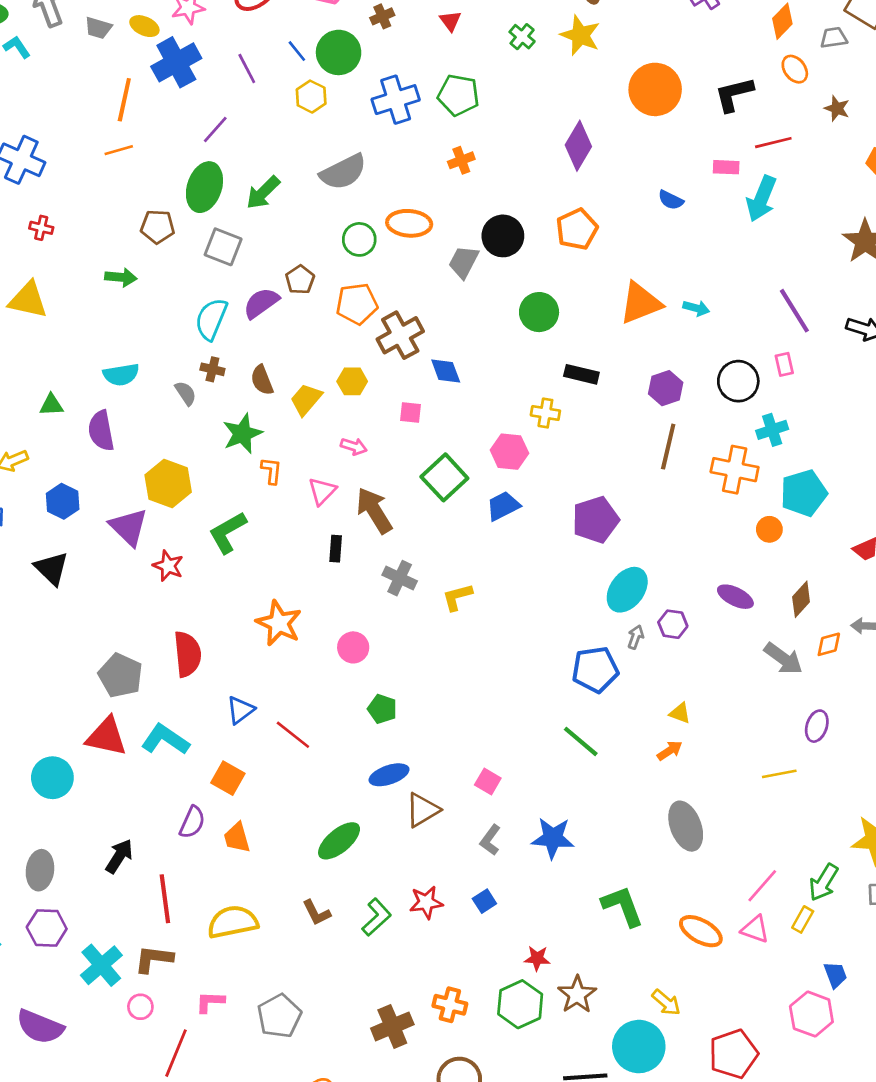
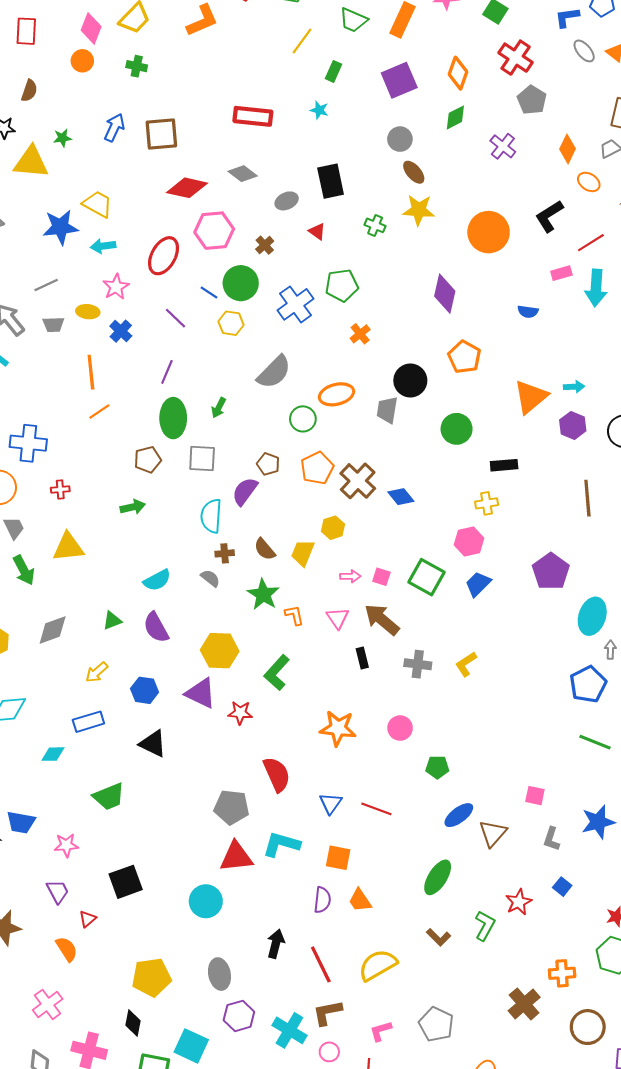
blue cross: (176, 62) -> (121, 331), size x0.6
green arrow: (263, 193) -> (219, 408), size x0.7
purple hexagon: (666, 388) -> (573, 425), moved
pink square: (411, 413) -> (381, 577), moved, turned 30

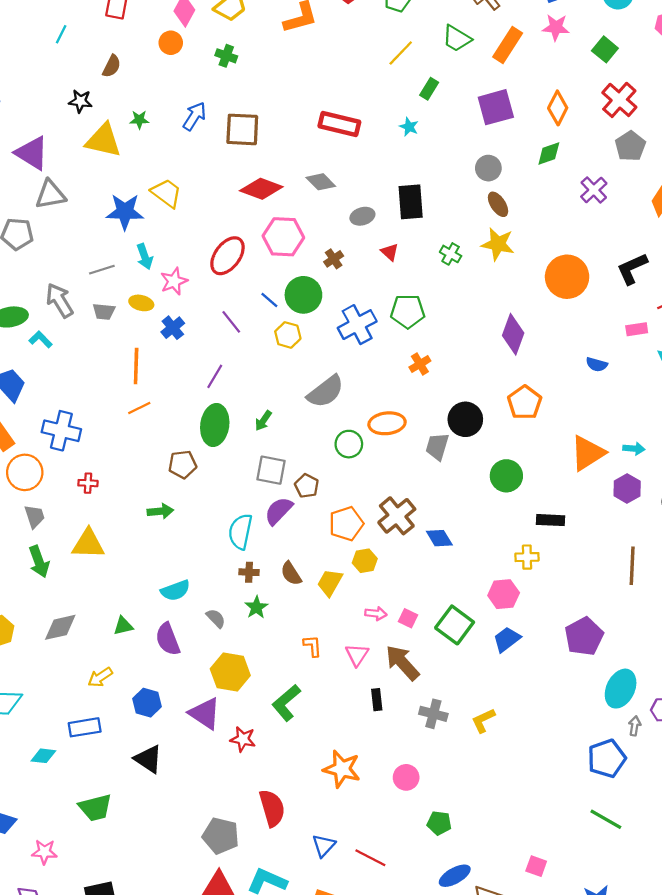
cyan arrow: (103, 246) -> (145, 257), moved, turned -110
gray square: (202, 458) -> (271, 470), moved
orange pentagon: (317, 468) -> (346, 524), moved
gray semicircle: (210, 578) -> (216, 618), moved
green star: (263, 594) -> (256, 607), moved, size x0.7

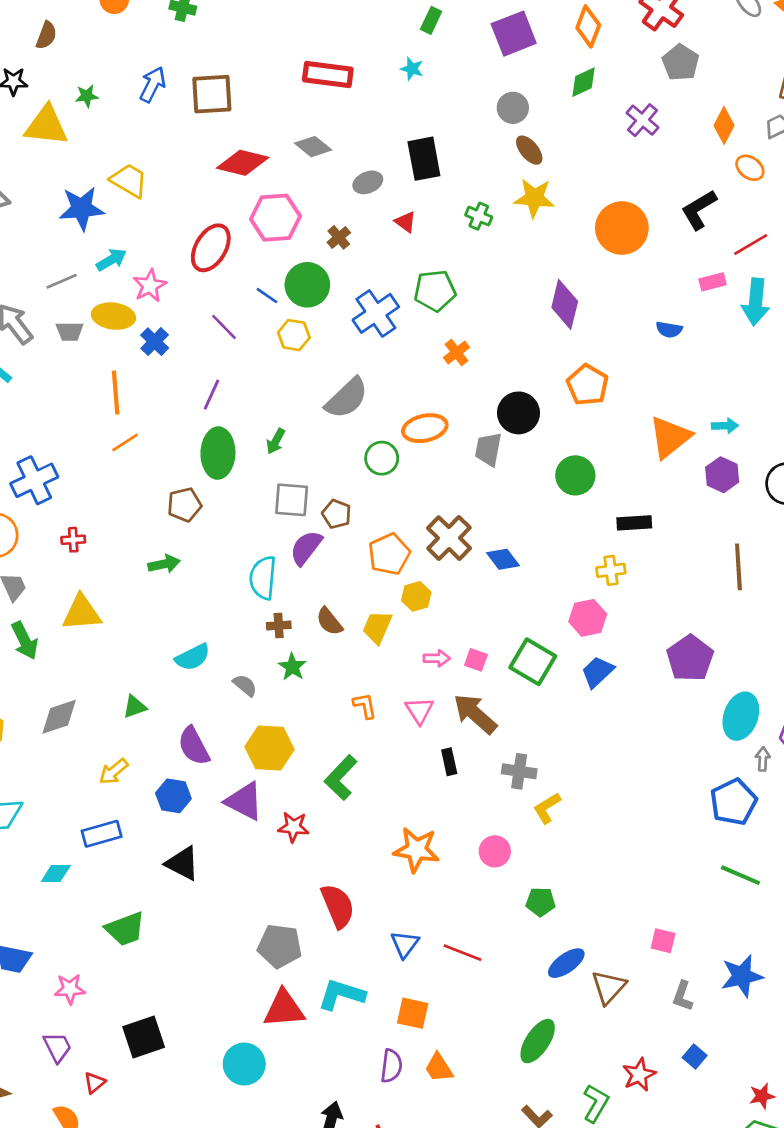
cyan arrow: (145, 257) -> (111, 260), turned -95
yellow ellipse: (141, 303) -> (113, 316), size x1.4
blue cross: (61, 431) -> (34, 480), turned -33
purple semicircle: (168, 639) -> (194, 746), moved
yellow L-shape: (483, 720) -> (547, 808), moved

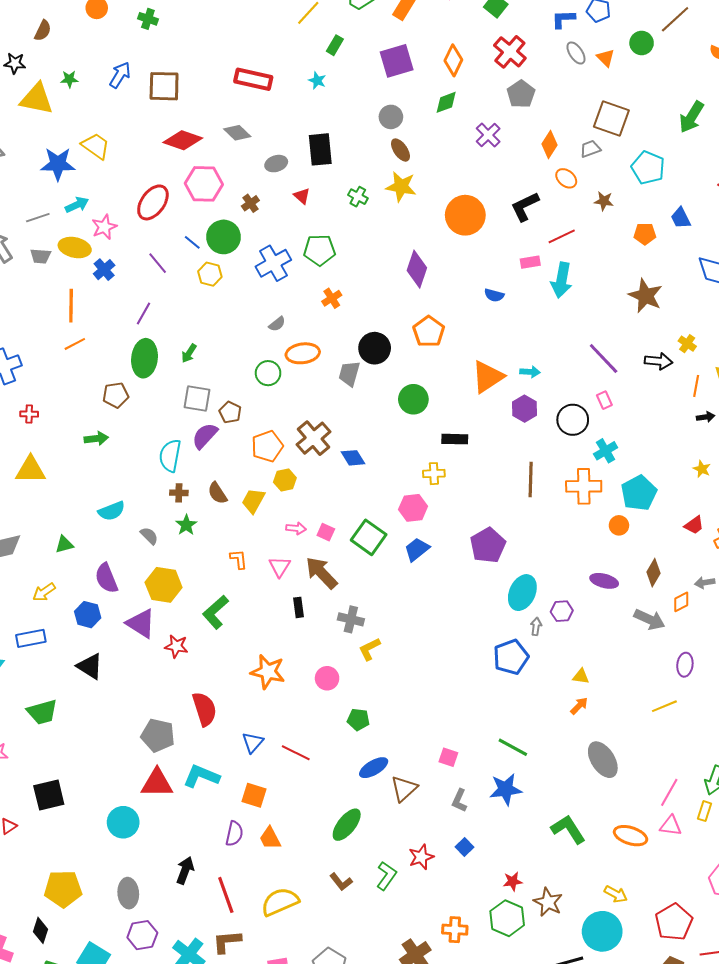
gray semicircle: (347, 398) -> (277, 324), moved, size x0.5
green line: (741, 875) -> (513, 747), moved

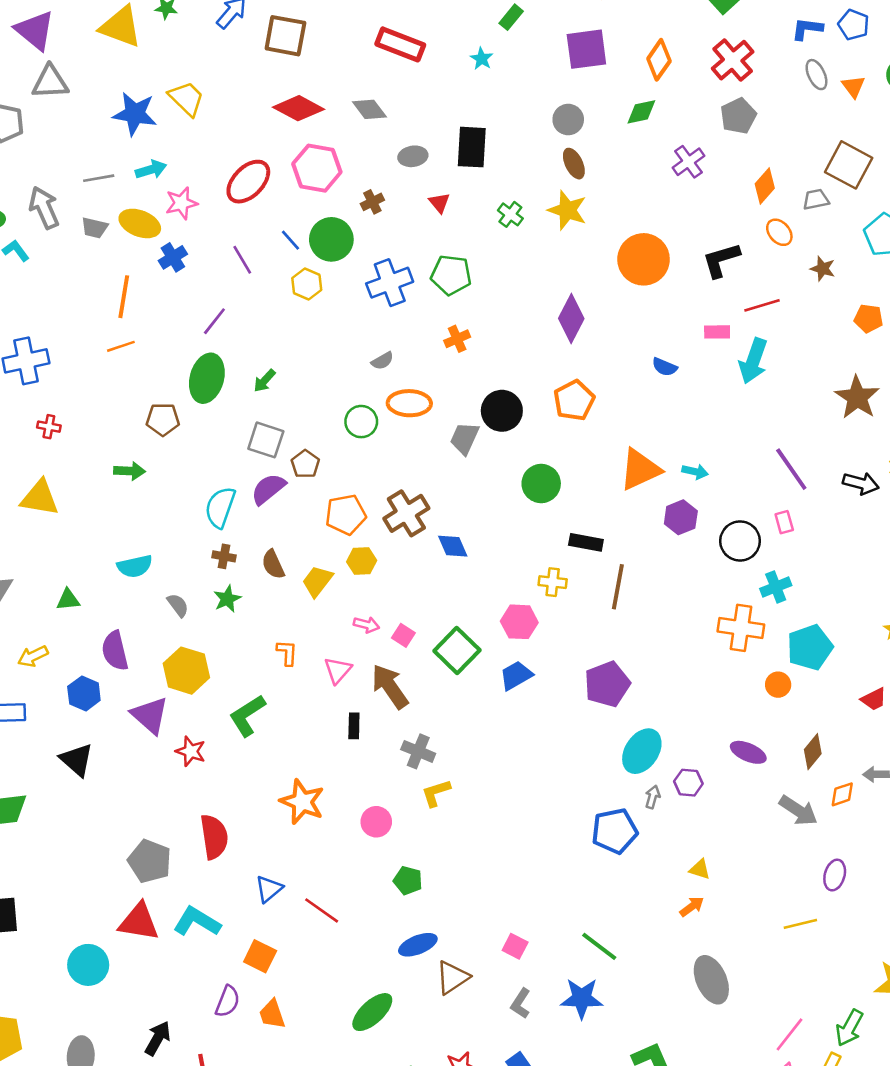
brown line: (531, 479) -> (618, 587), moved

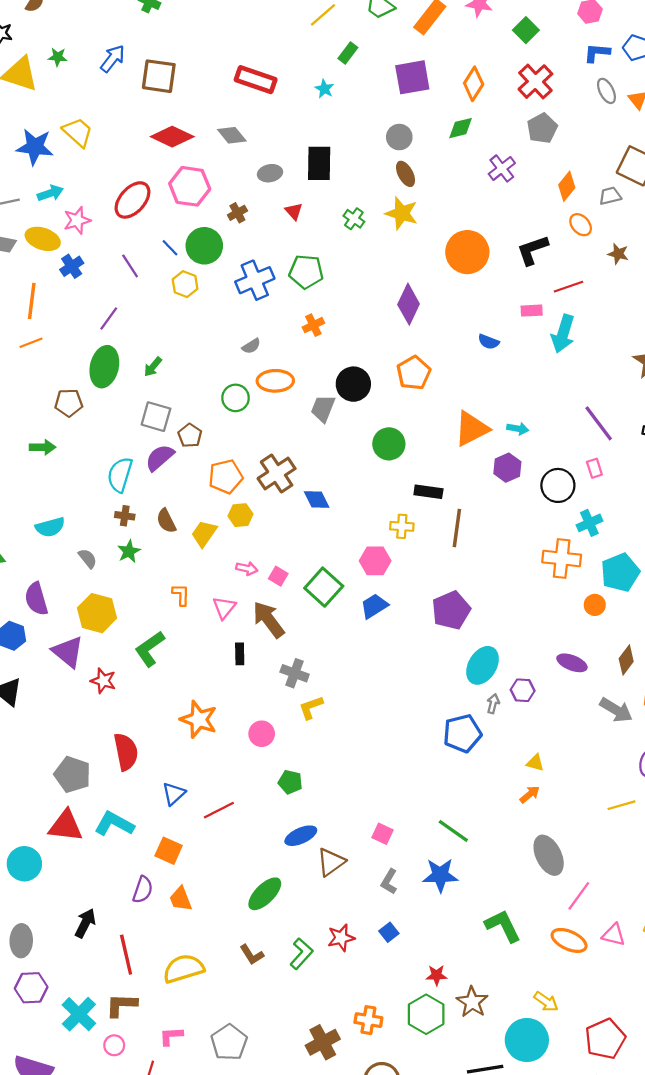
red line: (322, 910) -> (219, 810), turned -60
pink line: (789, 1034) -> (579, 896), moved

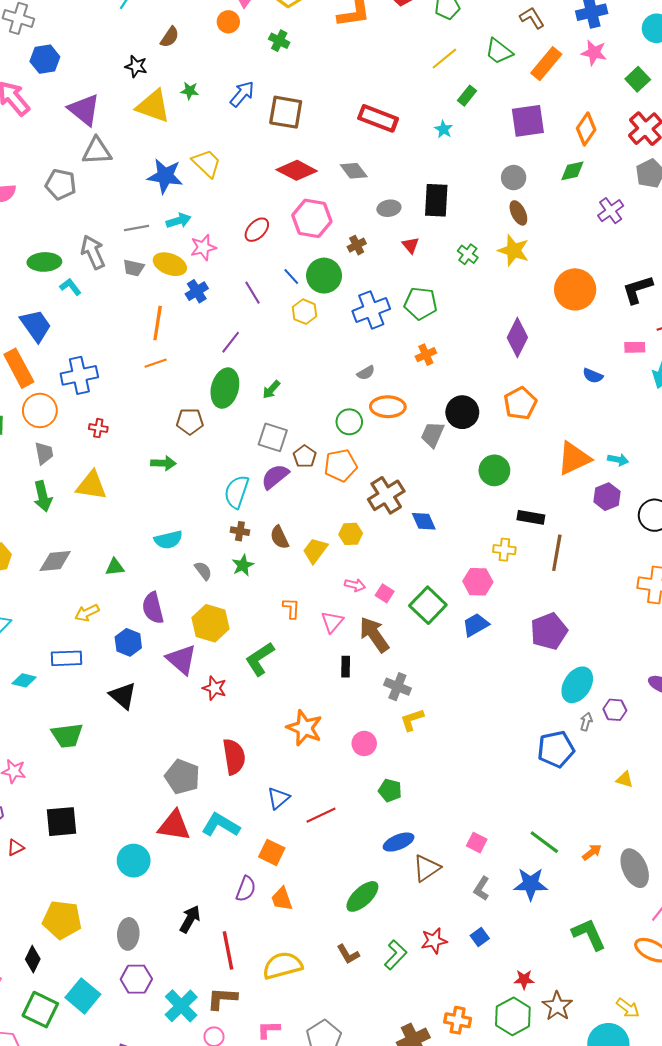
red ellipse: (133, 200) -> (257, 230), size x0.7
orange pentagon: (226, 477) -> (341, 465), moved
orange arrow: (530, 794) -> (592, 852), moved

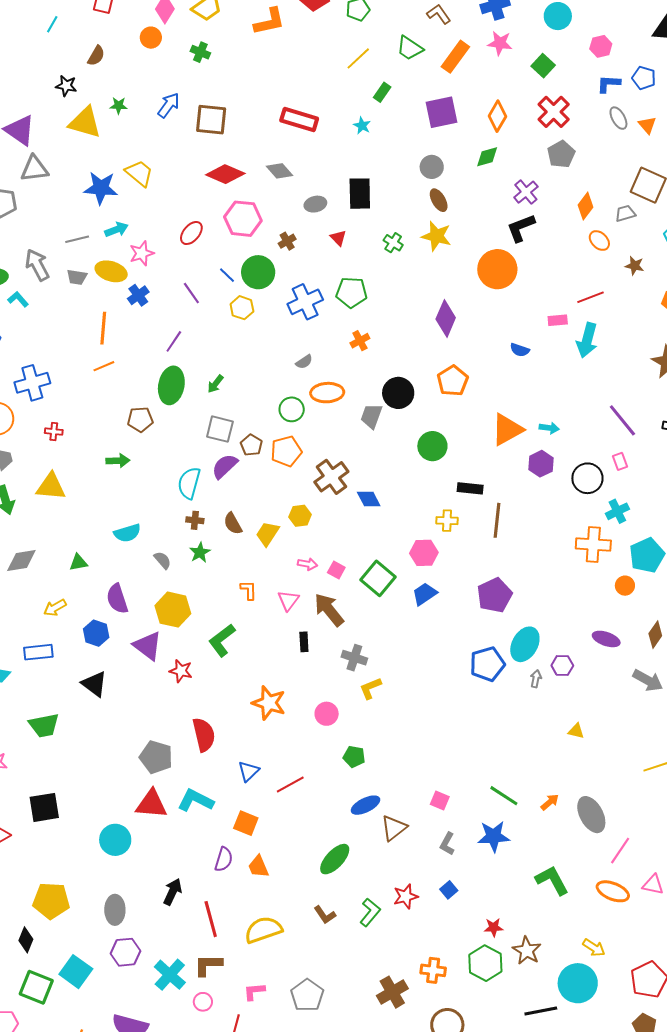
black L-shape: (637, 289) -> (521, 228), moved
blue pentagon: (556, 749) -> (487, 664), moved

